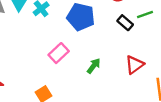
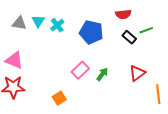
pink rectangle: (59, 53) -> (80, 70), moved

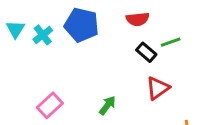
blue pentagon: (91, 32) -> (82, 25), moved
pink rectangle: (80, 70) -> (50, 105), moved
red triangle: (137, 73) -> (158, 88), moved

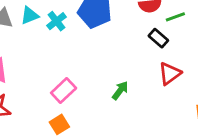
cyan triangle: (15, 29) -> (30, 15), turned 36
green line: (171, 42) -> (175, 17), moved

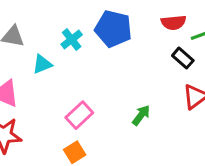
cyan triangle: (30, 15) -> (42, 64), moved

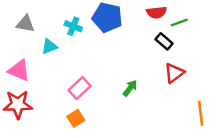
cyan cross: (72, 39) -> (73, 26), turned -30

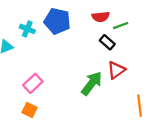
green arrow: (130, 88) -> (92, 83), moved, size x1.6
orange square: (76, 118) -> (29, 110), turned -32

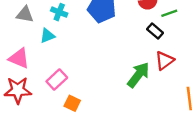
cyan cross: (27, 29) -> (59, 12), moved
pink rectangle: (33, 83) -> (57, 80), moved

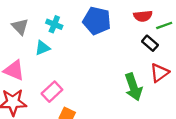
gray triangle: (25, 14) -> (20, 27), turned 36
green arrow: (138, 75) -> (133, 87), turned 124

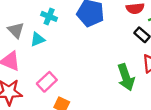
gray triangle: (20, 27) -> (16, 30), moved

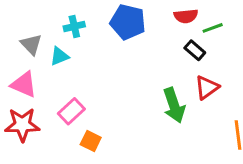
cyan cross: (49, 16) -> (74, 26), turned -35

